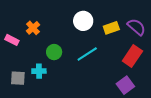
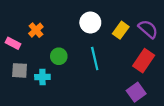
yellow rectangle: (111, 28) -> (121, 30), turned -35
cyan line: (87, 54) -> (95, 58), turned -70
gray square: (18, 78) -> (20, 70), moved

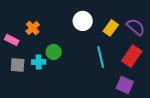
cyan line: (95, 58) -> (101, 57), moved
cyan cross: (42, 77) -> (39, 62), moved
purple square: (136, 92) -> (125, 85), turned -30

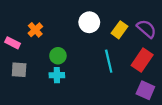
cyan cross: (39, 62) -> (57, 75), moved
purple square: (125, 85) -> (145, 90), moved

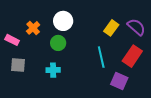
white circle: (89, 22) -> (63, 21), moved
green circle: (58, 56) -> (58, 43), moved
purple square: (145, 90) -> (119, 81), moved

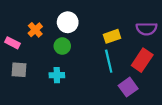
purple semicircle: (136, 27) -> (147, 29), turned 138
yellow rectangle: (111, 28) -> (112, 36), moved, turned 35
purple square: (119, 81) -> (128, 87), turned 30

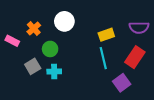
green circle: (62, 46) -> (50, 49), moved
gray square: (19, 70) -> (33, 66), moved, turned -35

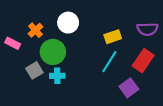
green circle: (50, 49) -> (53, 52), size x1.5
cyan line: (103, 58) -> (109, 62), turned 45

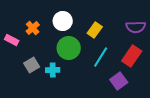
yellow rectangle: (113, 37) -> (95, 30), moved, turned -35
green circle: (53, 52) -> (69, 48), moved

